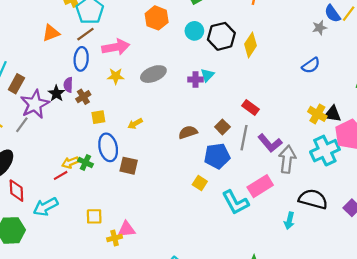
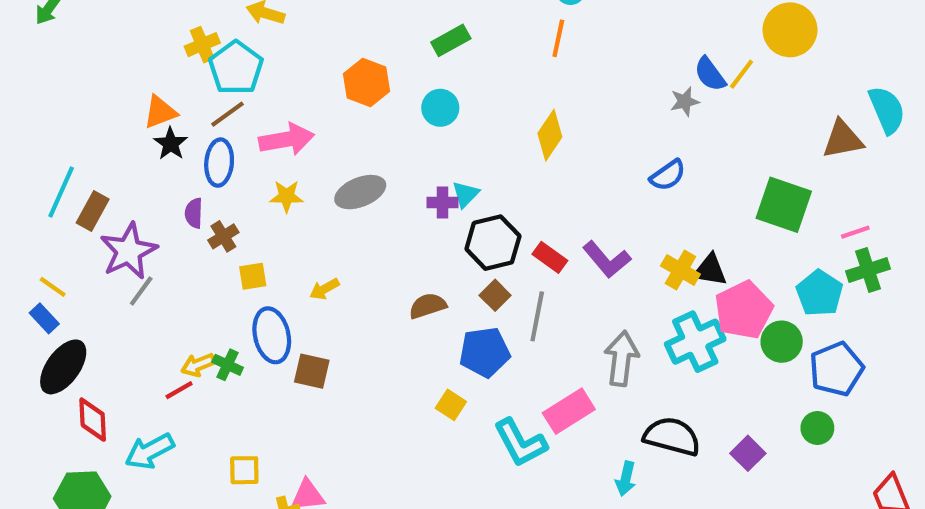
black hexagon: (221, 36) -> (493, 243), moved
black star: (56, 93) -> (171, 144), moved
gray line: (22, 125) -> (141, 291), moved
purple L-shape: (270, 143) -> (607, 259), moved

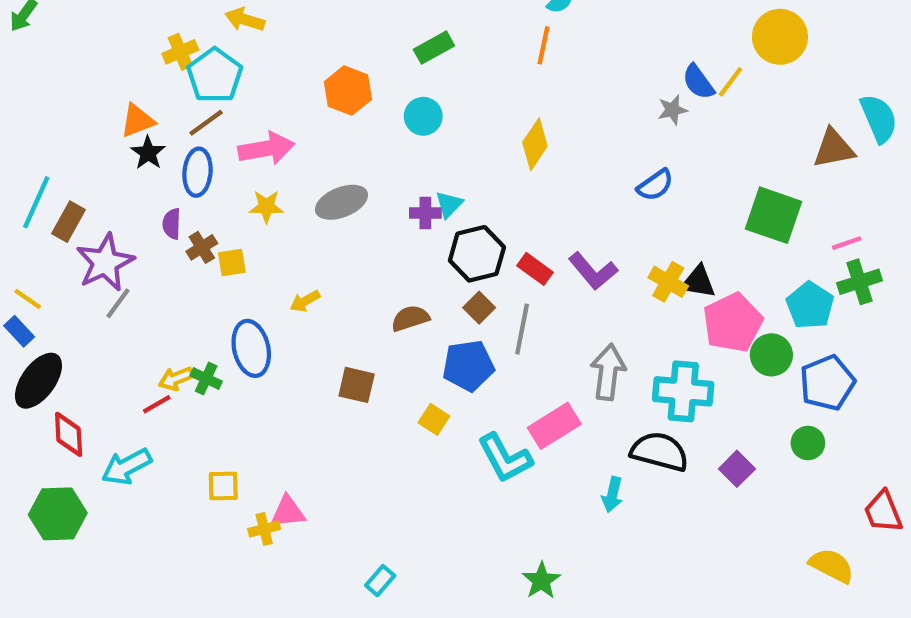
yellow square: (253, 276) -> (232, 262), moved
cyan cross: (695, 342) -> (683, 391), moved, turned 30
brown square: (312, 371) -> (357, 385), moved

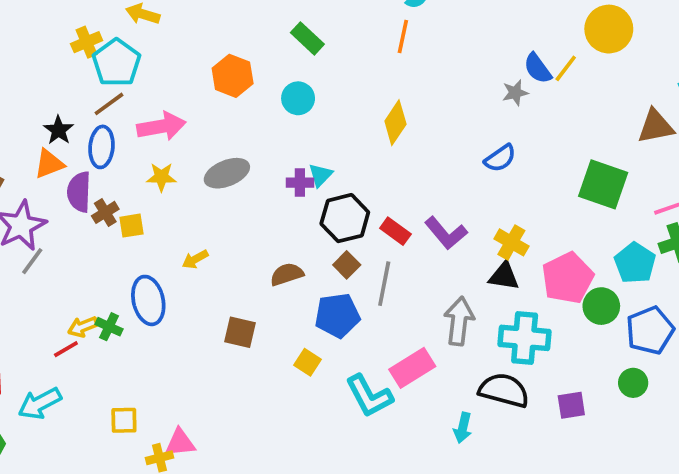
green rectangle: (434, 48) -> (307, 38), turned 72
orange triangle: (137, 121) -> (49, 164), moved
purple semicircle: (172, 224) -> (79, 192), size x1.5
black triangle: (698, 282) -> (504, 276), moved
purple square: (737, 469) -> (571, 405), turned 36

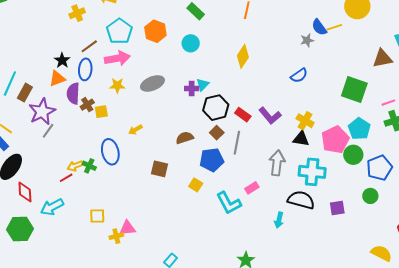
cyan pentagon: (116, 63) -> (119, 31), moved
yellow line: (566, 68) -> (334, 27), turned 35
cyan pentagon: (635, 263) -> (359, 129), moved
pink rectangle: (412, 368) -> (252, 188), size x0.6

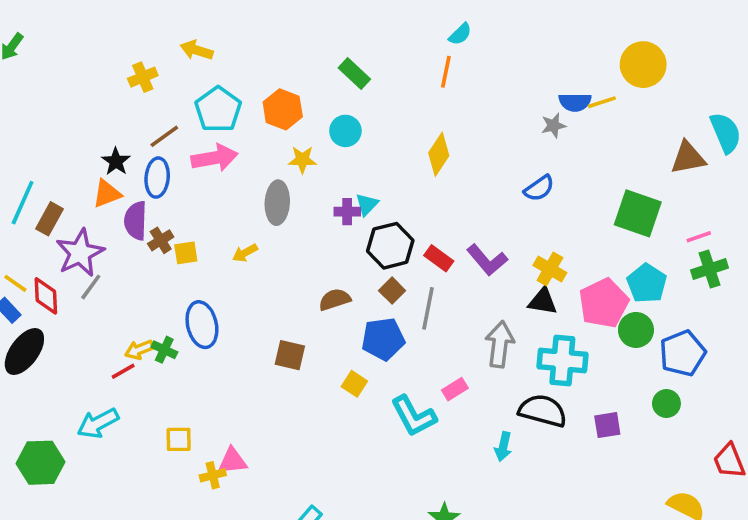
blue semicircle: (319, 27) -> (575, 102), turned -54
gray ellipse: (152, 83) -> (277, 203), turned -65
yellow star: (117, 85) -> (302, 160), moved
yellow arrow: (135, 130) -> (245, 253), moved
red diamond: (25, 192) -> (46, 296), moved

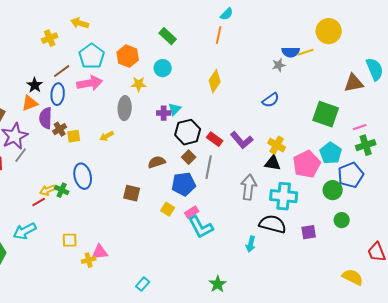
green circle: (636, 330) -> (333, 190), moved
blue pentagon: (683, 353) -> (351, 175), moved
pink rectangle: (455, 389) -> (192, 212), moved

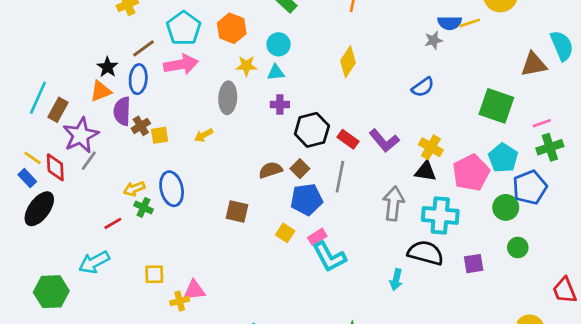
cyan triangle: (175, 109) -> (276, 72), moved, turned 40
brown square: (189, 157) -> (300, 169), moved
yellow arrow: (48, 190) -> (134, 189), moved

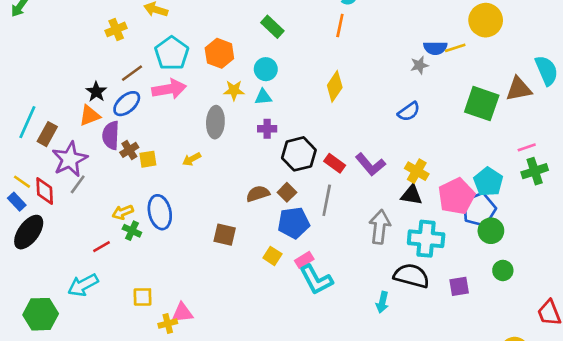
blue ellipse: (138, 79) -> (127, 104), turned 44
green square: (496, 106) -> (482, 104), moved
blue pentagon: (530, 187) -> (479, 210), moved

